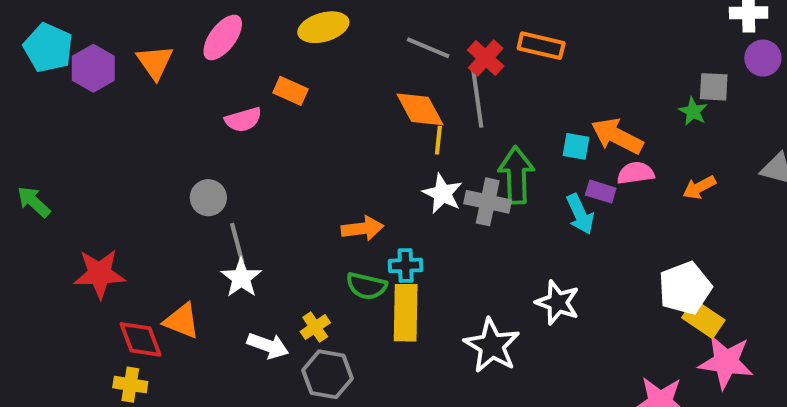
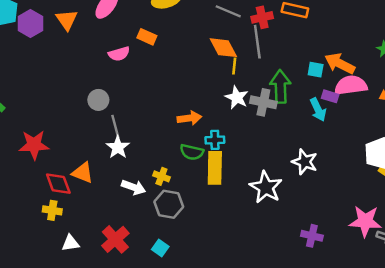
red cross: (486, 58) -> (262, 17), turned 35
pink semicircle: (636, 173) -> (351, 85), size x1.5
yellow cross: (315, 327) -> (161, 176), turned -35

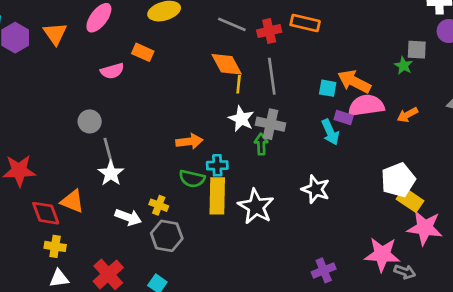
gray line: (257, 42) -> (272, 76), moved
green arrow: (280, 87) -> (261, 144), moved, size x0.6
white star: (266, 187) -> (256, 207), moved
yellow cross: (52, 210) -> (55, 246), moved
purple cross: (312, 236) -> (324, 270), turned -35

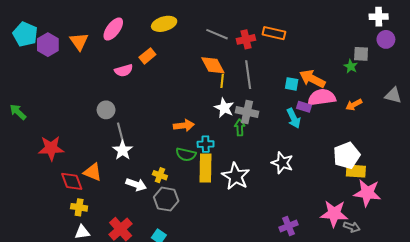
orange rectangle: (143, 52) -> (147, 56), turned -63
yellow rectangle: (410, 200) -> (356, 171), turned -30

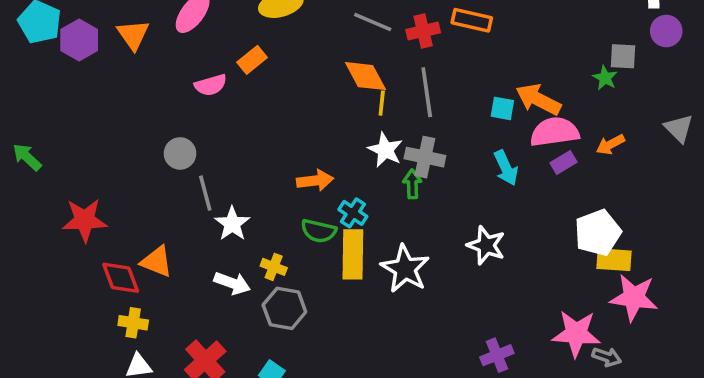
gray triangle: (393, 95) -> (679, 128), turned 30
purple rectangle: (304, 107) -> (564, 162), moved, turned -48
cyan cross: (206, 144) -> (353, 213), turned 35
white star: (123, 150) -> (232, 224), moved

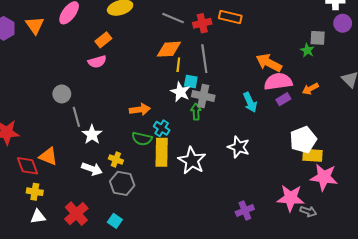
orange diamond: (365, 76) -> (169, 49), turned -65
pink semicircle: (211, 85) -> (97, 62), moved
cyan square: (502, 108) -> (191, 81), moved

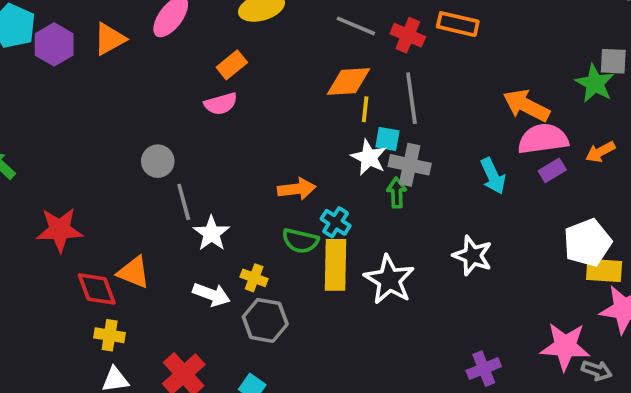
red cross: (202, 23) -> (408, 35), turned 36
orange triangle: (35, 25) -> (110, 39), turned 36
green star: (307, 50) -> (595, 83), size x1.5

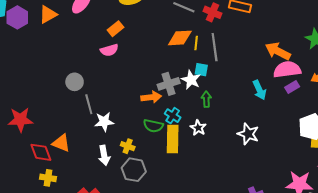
yellow line: (365, 109) -> (196, 43), moved
gray cross: (410, 165) -> (169, 84), moved, turned -30
white star: (211, 233) -> (104, 122), turned 30
white star: (389, 280) -> (198, 128), moved, size x0.6
white arrow: (211, 294) -> (104, 155), turned 60

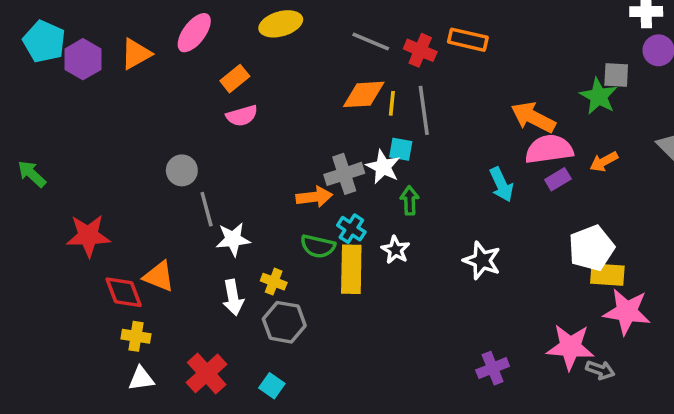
orange rectangle: (115, 29) -> (235, 79), moved

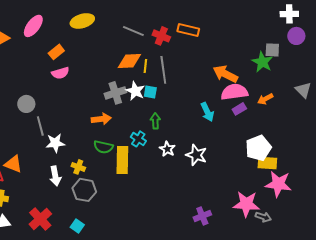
white star: (383, 167) -> (135, 91), moved
gray cross: (344, 174) -> (115, 93), moved
cyan cross: (351, 229) -> (138, 139), moved
white star: (395, 250) -> (167, 149), moved

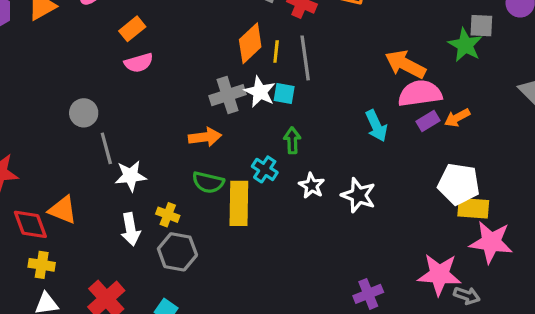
orange diamond: (129, 61) -> (250, 43), turned -40
orange arrow: (265, 99) -> (457, 118), moved
white pentagon: (258, 148) -> (459, 184), turned 30

